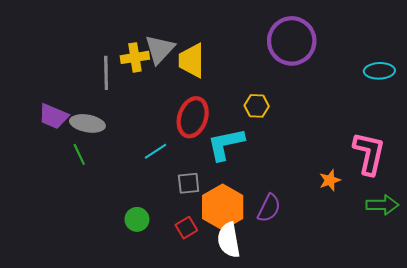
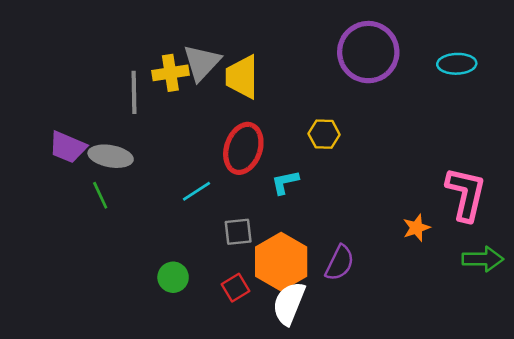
cyan ellipse: (379, 71) -> (457, 64), moved
cyan L-shape: (226, 144) -> (285, 182), size x0.6
white semicircle: (229, 240) -> (289, 303), turned 32

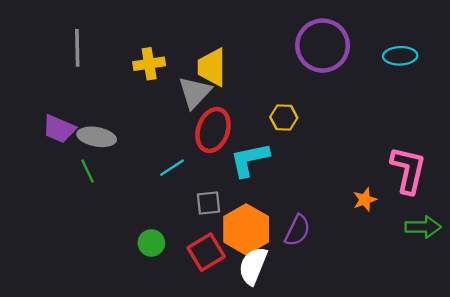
gray triangle: (202, 62) -> (195, 92), moved
gray line: (134, 92) -> (77, 48), moved
cyan L-shape: (285, 182) -> (250, 160), size x1.6
red square: (236, 288) -> (206, 252), size x1.5

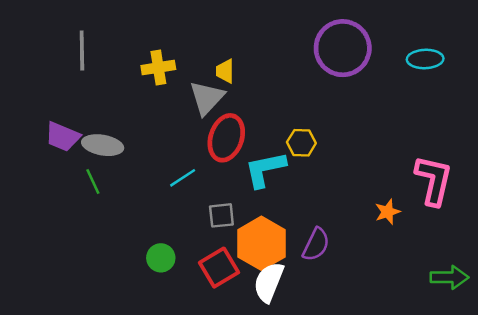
yellow trapezoid: (212, 67) -> (225, 71), size x0.6
yellow hexagon: (284, 117) -> (301, 143), moved
green arrow: (423, 227) -> (449, 277), moved

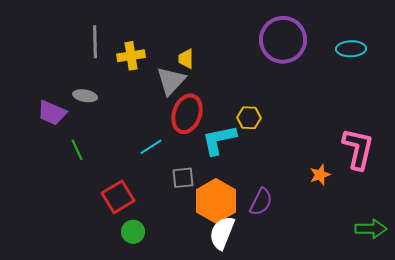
gray line: (82, 51) -> (95, 42), moved
gray ellipse: (103, 145) -> (85, 96), moved, size x0.7
green circle: (161, 258) -> (133, 232), moved
red square: (219, 268) -> (118, 197), moved

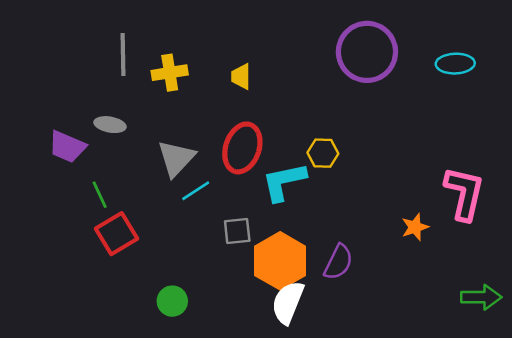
gray triangle: (171, 81) -> (176, 158), moved
red square: (118, 197) -> (116, 234), moved

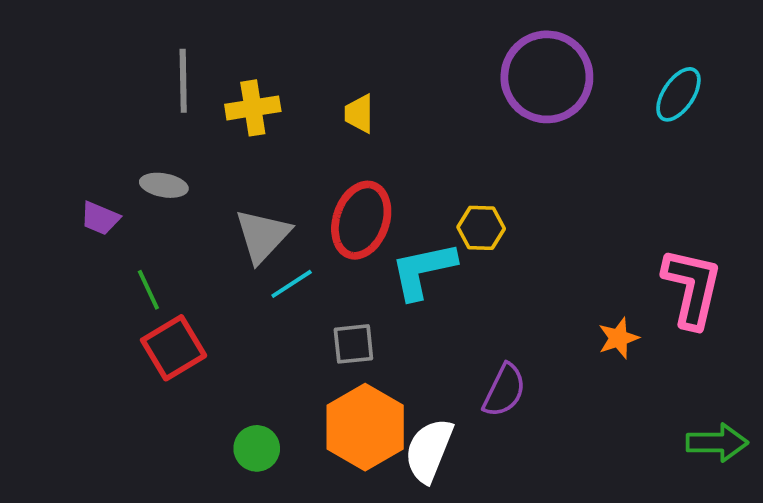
cyan ellipse: (455, 64) -> (678, 94), turned -54
purple trapezoid: (67, 147) -> (100, 218), size x0.7
orange hexagon: (280, 261) -> (365, 427), moved

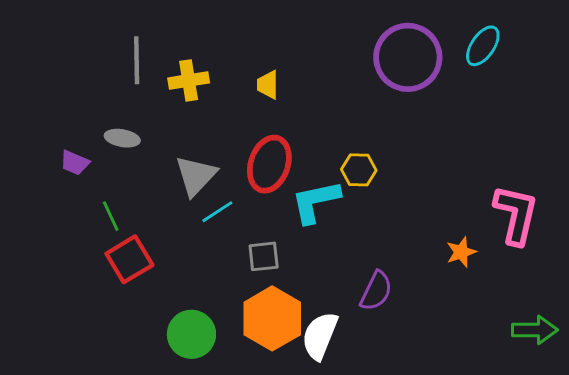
cyan ellipse: (678, 94) -> (483, 46), moved
green circle: (257, 448) -> (191, 334), size x1.4

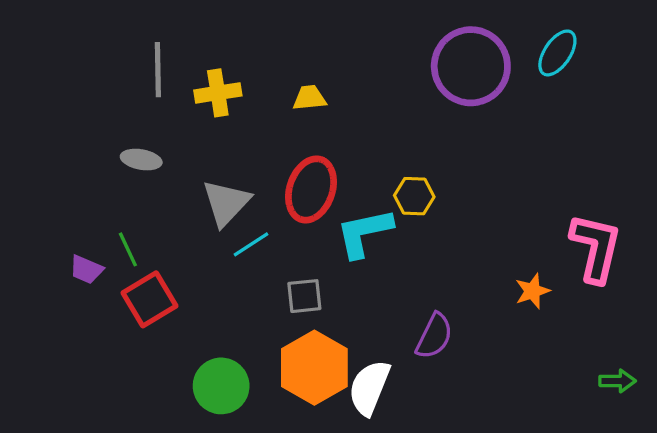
yellow trapezoid: (268, 85) -> (309, 98), turned 84
purple trapezoid: (75, 163) -> (86, 269), moved
green arrow: (535, 330) -> (617, 381), size x0.7

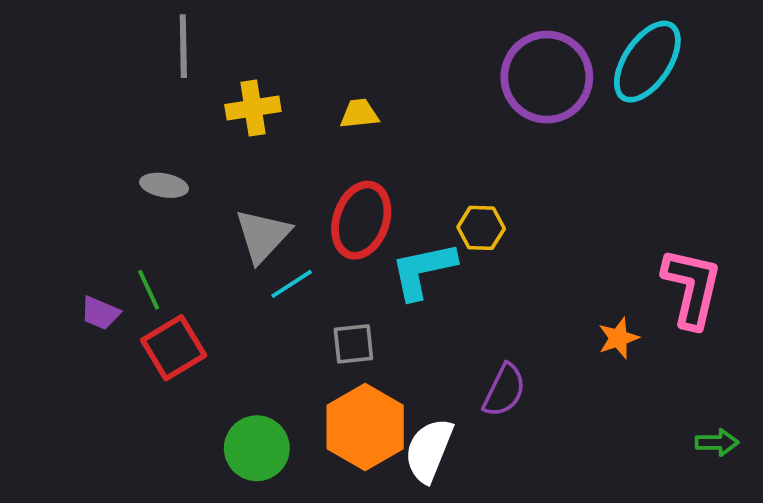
cyan ellipse: (557, 53) -> (647, 62), size x1.5
gray line: (158, 70) -> (183, 46), moved

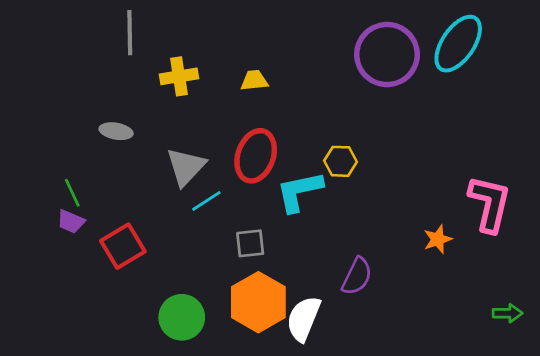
green line: (149, 290) -> (72, 193), moved

